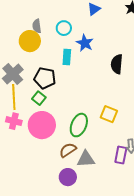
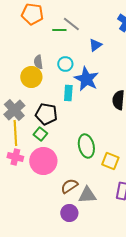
blue star: (85, 43) -> (86, 79), size x1.4
yellow square: (109, 114) -> (110, 161), moved
green ellipse: (79, 125) -> (86, 146), moved, turned -35

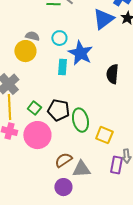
blue triangle: (95, 45) -> (103, 19), moved, size x1.6
gray semicircle: (38, 62) -> (32, 36), turned 112
black pentagon: (46, 114) -> (58, 110), moved

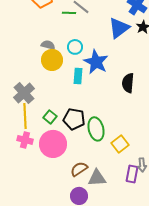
yellow circle: (25, 51) -> (52, 60), moved
yellow square: (104, 135) -> (120, 144), turned 30

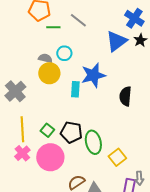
green line: (69, 13) -> (53, 27), moved
cyan circle: (75, 47) -> (64, 53), moved
blue star: (96, 62) -> (93, 75), turned 30
gray cross: (24, 93) -> (15, 91), moved
pink cross: (25, 140) -> (22, 153), turned 35

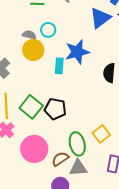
green square: (47, 130) -> (31, 107), size x1.6
green ellipse: (93, 142) -> (77, 144), moved
pink circle: (50, 157) -> (34, 149), moved

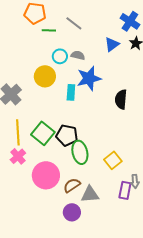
blue triangle: (100, 18) -> (112, 44), size x0.7
gray semicircle: (29, 35) -> (78, 55), moved
green ellipse: (77, 144) -> (80, 152), moved

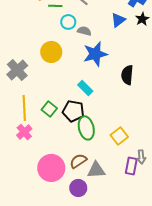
cyan circle: (60, 56) -> (68, 22), moved
cyan rectangle: (71, 92) -> (85, 88), moved, turned -49
green square: (43, 133) -> (49, 109), size x0.7
pink circle: (46, 175) -> (51, 168), moved

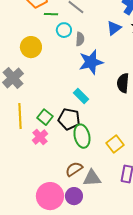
gray semicircle: (84, 31) -> (80, 39), turned 80
yellow circle: (51, 52) -> (31, 47), moved
pink cross: (24, 132) -> (40, 137), moved
pink circle: (51, 168) -> (50, 196), moved

